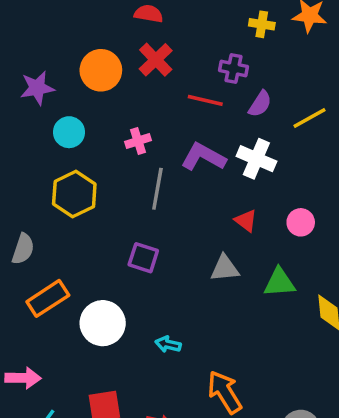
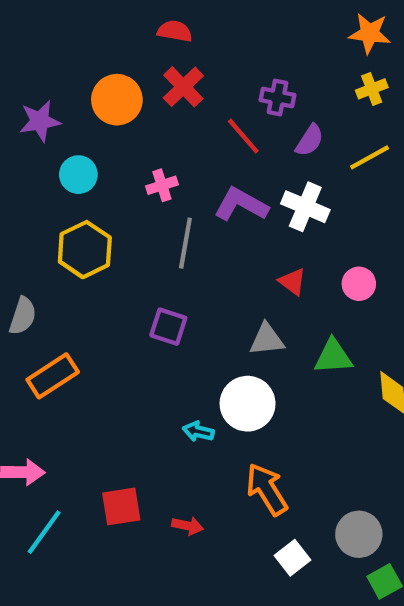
yellow cross: (262, 24) -> (372, 89), moved, turned -30
red line: (205, 100) -> (243, 136), turned 36
white circle: (103, 323) -> (248, 404), moved

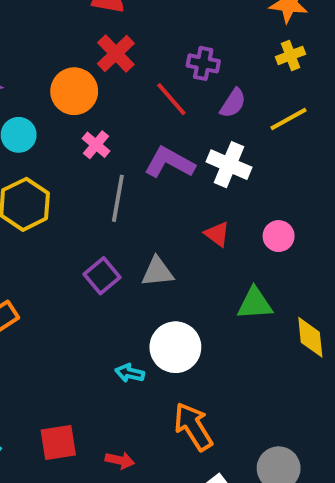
orange circle: (117, 100) -> (74, 91), moved
pink cross: (162, 185) -> (96, 145), turned -32
purple square: (168, 327) -> (102, 276), turned 32
gray triangle: (267, 339) -> (158, 272), moved

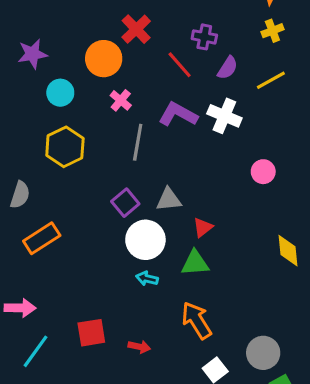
red triangle: (217, 234) -> (203, 227), moved, turned 45
green triangle: (255, 304) -> (195, 263), moved
white circle: (175, 347) -> (145, 240), moved

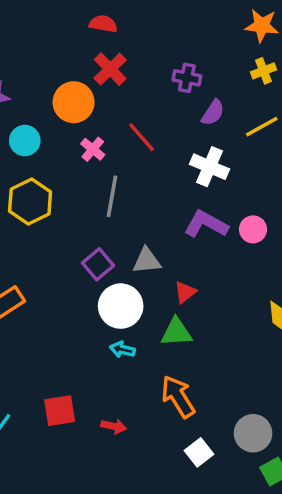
red line: (180, 65) -> (142, 137), moved
purple L-shape: (178, 114) -> (206, 224), moved

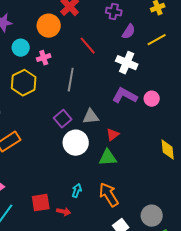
pink cross: (93, 149) -> (44, 58), moved, turned 32
cyan arrow: (122, 350) -> (77, 191), moved, turned 96
red arrow: (114, 426) -> (64, 212), moved

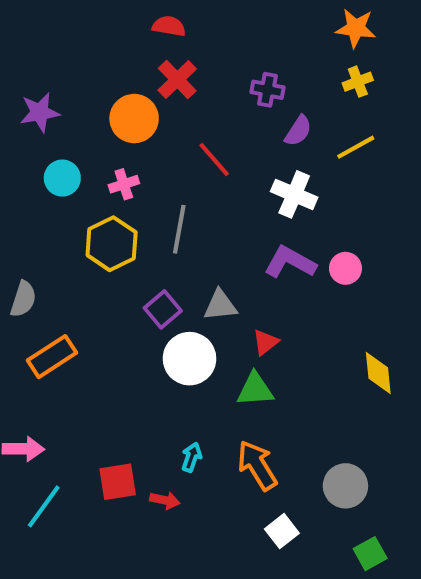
cyan circle: (21, 48) -> (62, 178), moved
yellow hexagon: (24, 83) -> (112, 244), moved
gray circle: (152, 216) -> (345, 486), moved

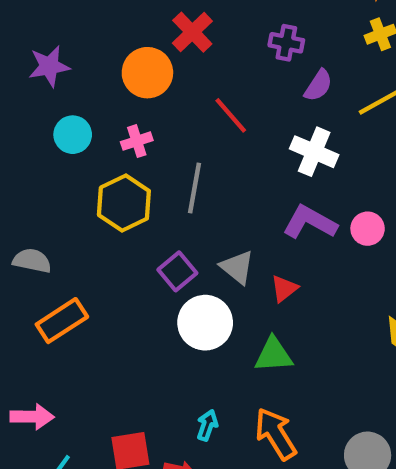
gray semicircle: (23, 299) -> (32, 261), turned -96
gray triangle: (220, 305) -> (237, 267), turned 45
red triangle: (265, 342) -> (284, 288), moved

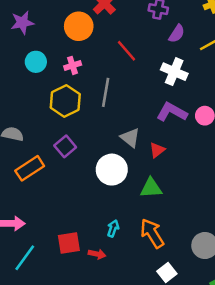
purple square: (177, 271) -> (65, 146), moved

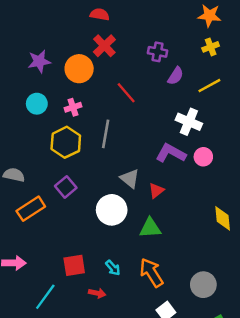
purple star: (22, 23) -> (39, 61), moved
white cross: (174, 72) -> (189, 122), moved
cyan arrow: (113, 228) -> (113, 268), turned 119
red square: (69, 243) -> (74, 265), moved
cyan line: (25, 258) -> (45, 297), moved

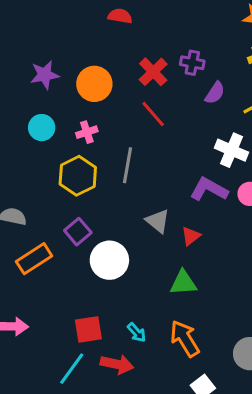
red cross: (104, 46) -> (153, 72), moved
white circle: (112, 210) -> (109, 260), moved
red arrow: (97, 293) -> (117, 364), size x1.5
cyan line: (45, 297) -> (72, 369), moved

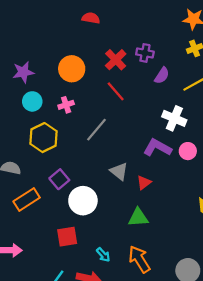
purple star: (45, 75) -> (23, 72), moved
gray line: (128, 165) -> (96, 130), turned 30
yellow hexagon: (78, 176) -> (44, 138), moved
red square: (88, 329) -> (67, 237), moved

